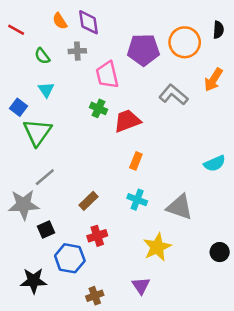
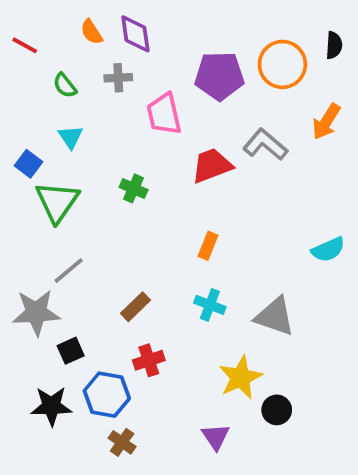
green cross: (98, 108) -> (134, 188), moved
red trapezoid: (127, 121) -> (212, 166), moved
black circle: (220, 252) -> (277, 410), moved
black star: (34, 281) -> (51, 406), moved
brown cross: (95, 296) -> (122, 442), moved, turned -35

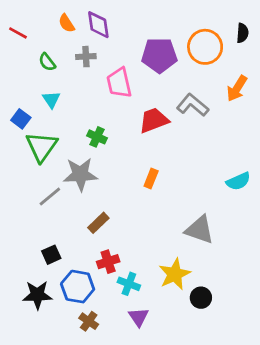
cyan cross: (210, 305) -> (129, 284), moved
gray star: (36, 313) -> (80, 174), moved
purple triangle: (216, 437) -> (139, 317), moved

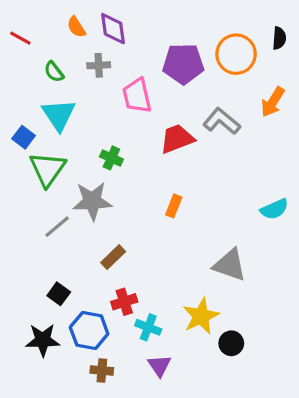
cyan triangle: (51, 100) -> (59, 115), size x1.6
black square: (51, 255) -> (59, 294), turned -30
brown cross: (89, 321) -> (102, 370), turned -30

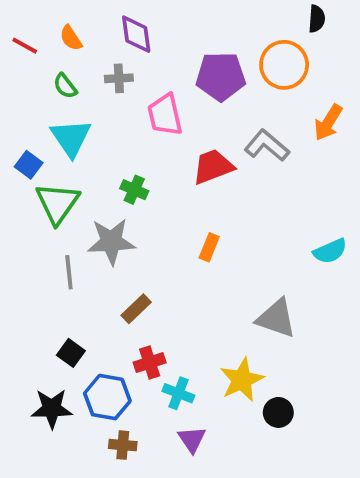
orange semicircle: (76, 27) -> (71, 38), moved
black semicircle: (279, 38) -> (317, 19), moved
gray line: (57, 227) -> (69, 272), turned -56

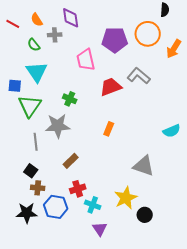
gray cross: (119, 78) -> (55, 35), moved
orange arrow: (328, 122) -> (174, 49), moved
blue square: (29, 165) -> (15, 86), turned -32
black square: (71, 353) -> (31, 171), moved
brown cross: (123, 445) -> (38, 188), moved

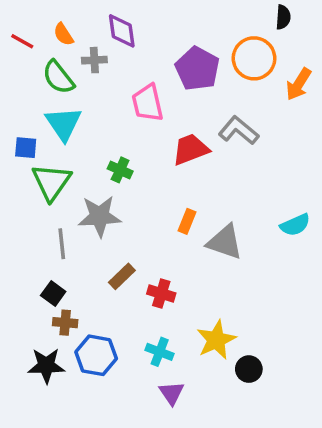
purple pentagon: (115, 40) -> (197, 69), turned 30
green semicircle: (34, 45) -> (58, 77), size x1.5
gray triangle: (144, 166) -> (225, 242), moved
red cross: (78, 189) -> (161, 294), moved, turned 35

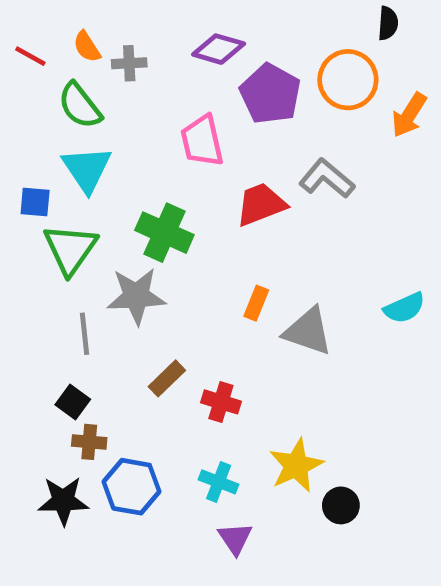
purple diamond: (122, 31) -> (219, 49), moved, turned -66
gray cross: (94, 60) -> (129, 63), moved
green cross: (120, 170) -> (164, 233), size x1.6

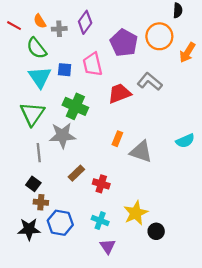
purple diamond: (219, 49) -> (85, 22), moved, turned -70
blue square: (35, 202) -> (65, 70), moved

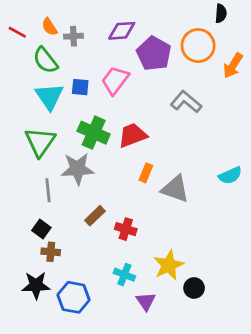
purple diamond: (85, 22) -> (122, 31), moved, turned 50
pink trapezoid: (93, 64) -> (115, 80), turned 50
red trapezoid: (120, 93) -> (132, 135), moved
blue hexagon: (60, 223) -> (74, 297), moved
purple triangle: (108, 246) -> (146, 301), moved

